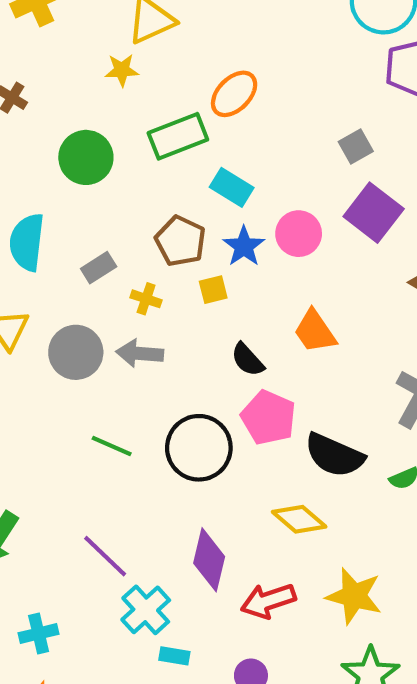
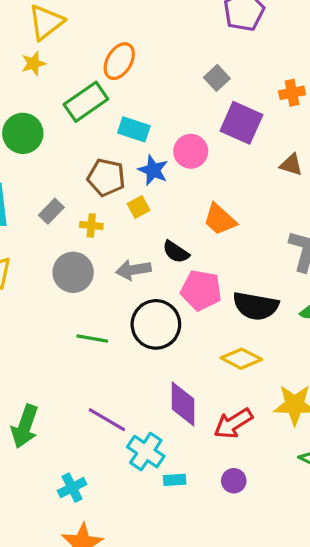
gray circle: (76, 352) -> (73, 272), moved
gray arrow: (140, 353) -> (133, 270), moved

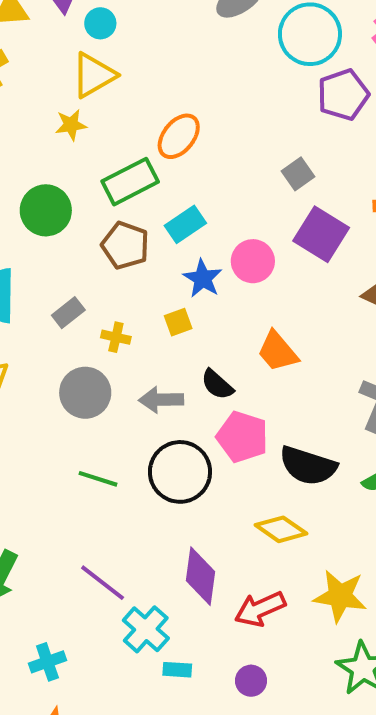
cyan rectangle: (134, 129) -> (185, 224), turned -60
brown pentagon: (106, 177) -> (125, 245), moved

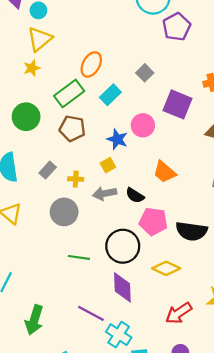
gray square: (298, 174) -> (145, 73), moved
cyan rectangle: (185, 224) -> (110, 95), moved
gray arrow: (161, 400) -> (105, 193), moved
yellow diamond: (281, 529) -> (166, 268), moved
purple diamond: (201, 576) -> (122, 287), moved

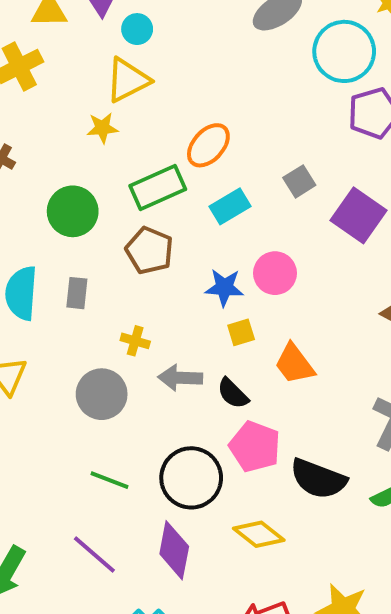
purple square: (177, 104) -> (359, 215), moved
blue star: (117, 139) -> (224, 287), turned -30
yellow square: (108, 165) -> (241, 332), moved
gray rectangle: (48, 170) -> (77, 293), moved, turned -49
purple line: (91, 313) -> (94, 555), moved

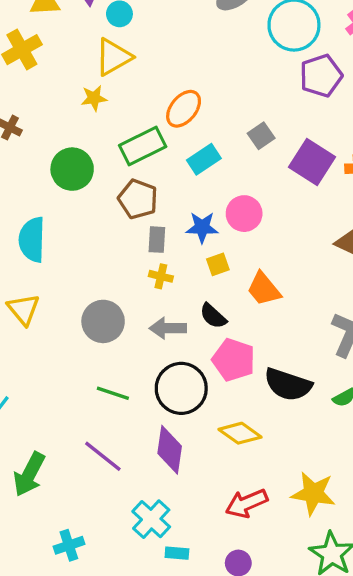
gray rectangle: (77, 293) -> (157, 240), moved
yellow cross: (135, 341) -> (161, 276), moved
gray arrow: (180, 378) -> (168, 328), moved

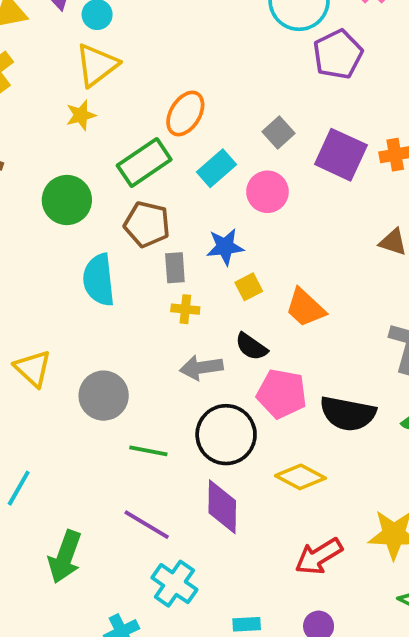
pink circle: (244, 214) -> (267, 192), moved
cyan semicircle: (32, 240) -> (99, 280), moved
gray circle: (103, 321) -> (104, 396), moved
cyan cross: (151, 519) -> (174, 584), moved

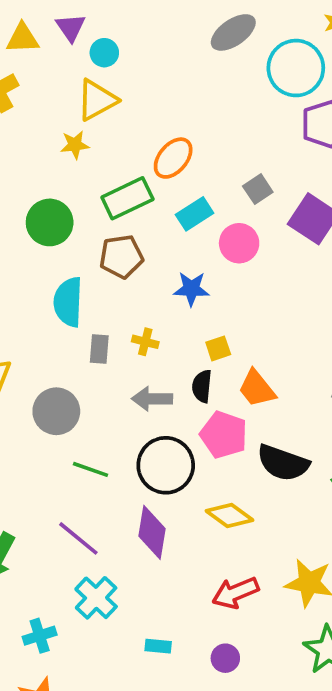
brown pentagon: (147, 224) -> (121, 257), turned -30
gray rectangle: (175, 268) -> (99, 349), moved
yellow square: (249, 287) -> (218, 348), moved
orange trapezoid: (305, 308) -> (257, 389), moved
black semicircle: (251, 347) -> (202, 386), turned 52

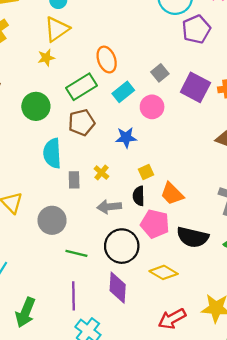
orange ellipse: (173, 158) -> (107, 60), turned -55
yellow cross: (145, 342) -> (101, 173), turned 32
purple line: (78, 538) -> (74, 296), turned 56

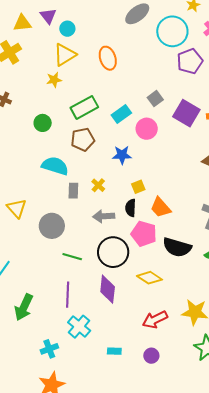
orange ellipse: (107, 60) -> (108, 58), moved
green circle: (36, 106) -> (43, 123), size x0.7
cyan semicircle: (52, 153) -> (55, 166), turned 108

